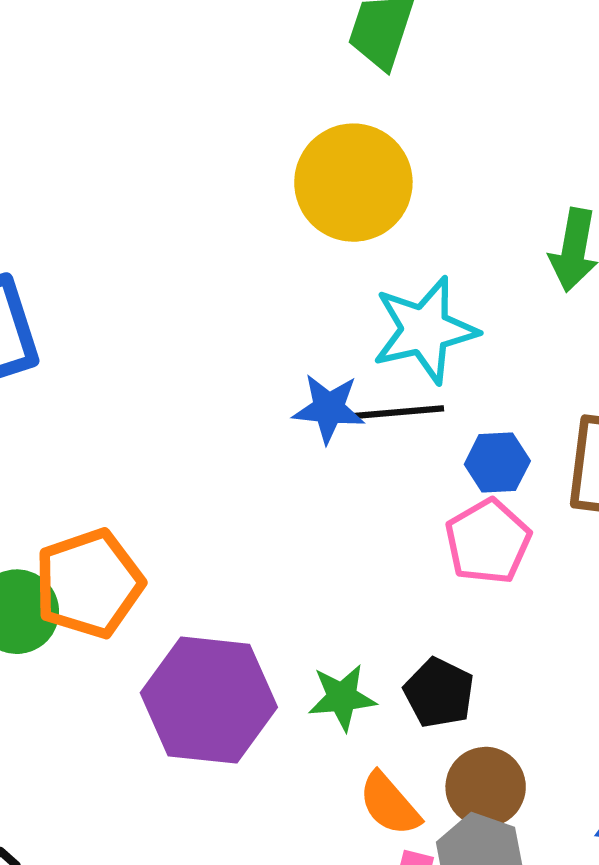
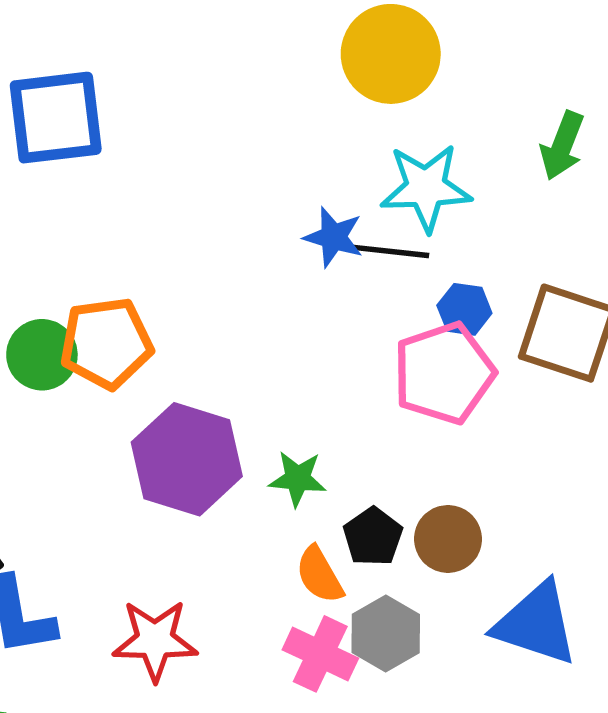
pink pentagon: (488, 541) -> (444, 373), size x1.4
black pentagon: (439, 693) -> (373, 537), moved
brown circle: (486, 787) -> (448, 539), moved

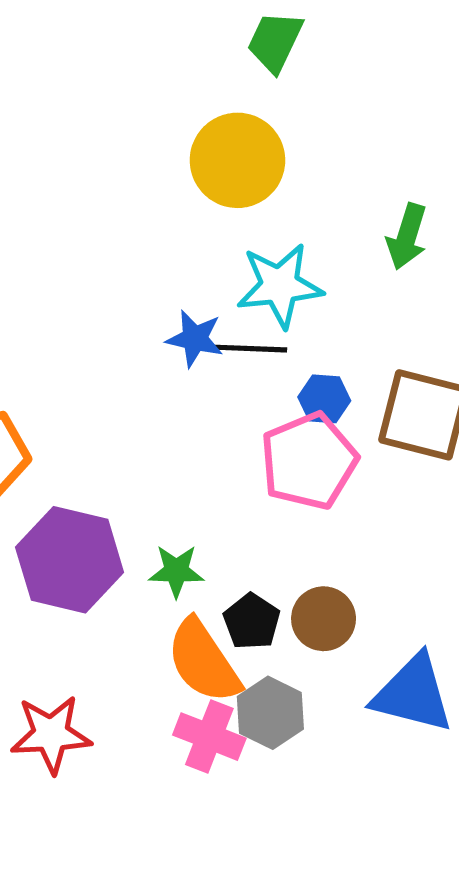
orange semicircle: (320, 575) -> (203, 661), size x1.6

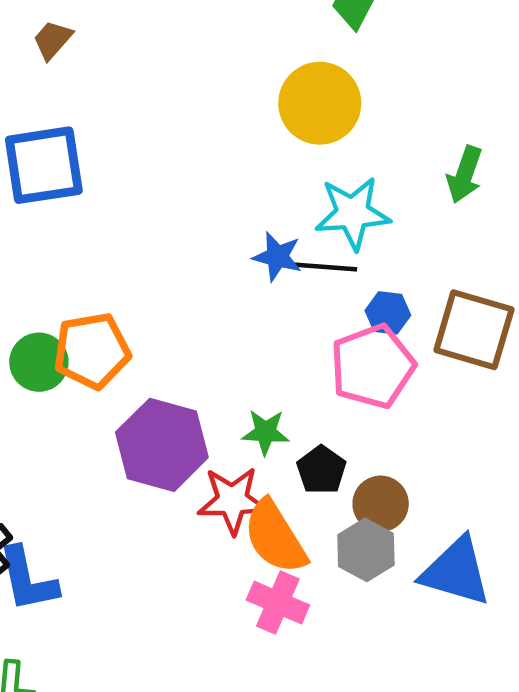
green star: (176, 571) -> (265, 432), moved
black pentagon: (252, 621) -> (321, 470), moved
gray hexagon: (270, 713) -> (366, 550), moved
red star: (51, 734) -> (232, 500), moved

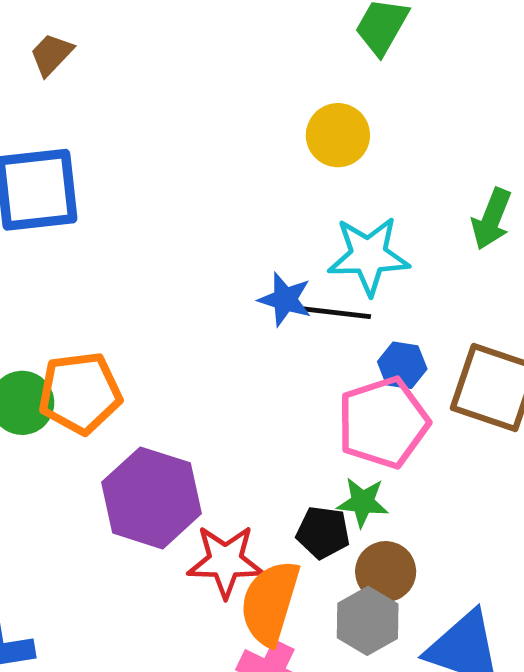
yellow circle: (320, 103) -> (338, 135), size x0.7
green star: (265, 432) -> (363, 502), moved
black pentagon: (321, 470) -> (323, 532), turned -30
orange semicircle: (275, 537) -> (270, 603), turned 46

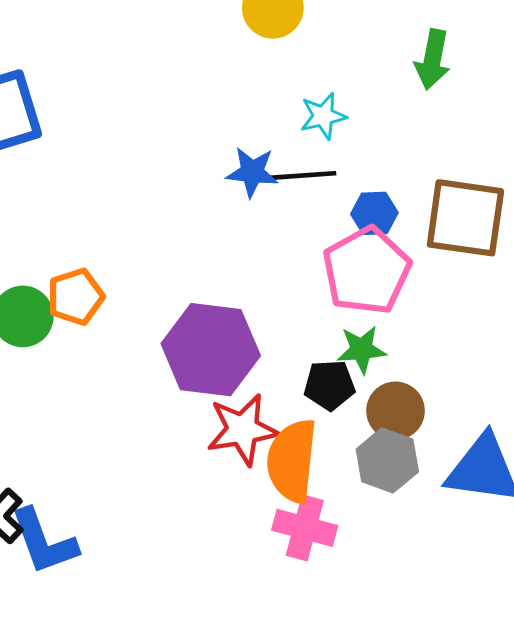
cyan star: (369, 256) -> (323, 116), size x0.6
orange pentagon: (80, 393) -> (76, 297), size x0.7
purple hexagon: (151, 498) -> (211, 350), moved

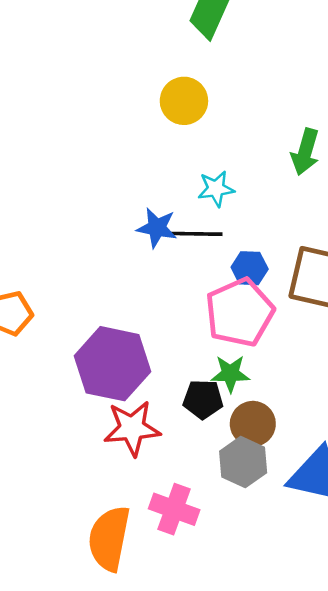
orange semicircle: (292, 461) -> (109, 538), moved

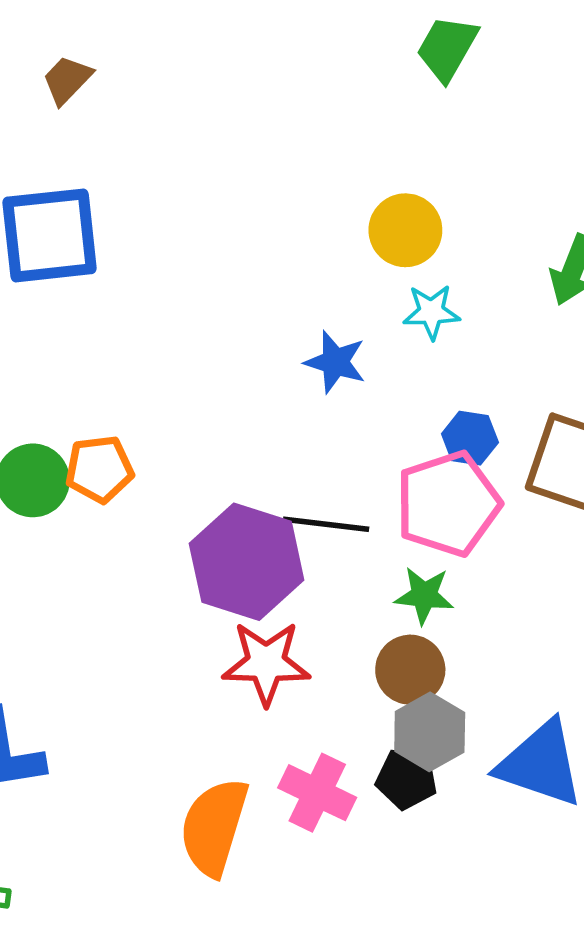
yellow circle: (184, 101) -> (405, 230), moved
black line: (194, 234) -> (326, 524), moved
black pentagon: (203, 399) -> (406, 779), moved
brown circle: (253, 424) -> (410, 670), moved

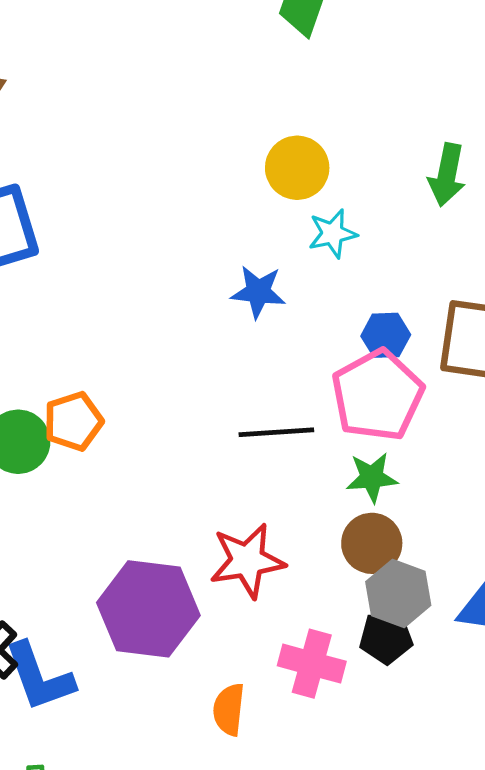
purple hexagon: (247, 562) -> (148, 609), moved
orange semicircle: (214, 827) -> (229, 709), size x0.6

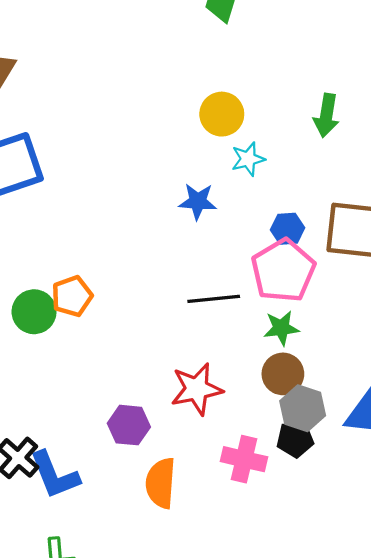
purple hexagon: (148, 609) -> (129, 425), size x0.6
orange semicircle: (229, 709) -> (161, 483), moved, size x1.4

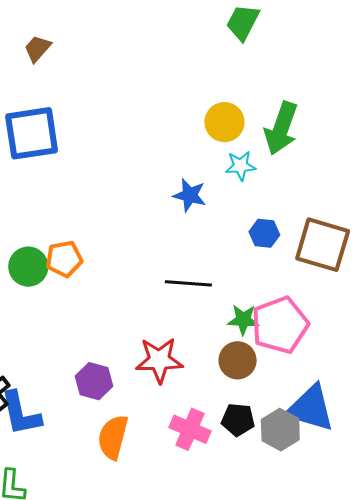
green arrow: (326, 115) -> (281, 128), moved, size x1.4
pink pentagon: (283, 271) -> (280, 325), moved
gray hexagon: (303, 408) -> (280, 430), moved

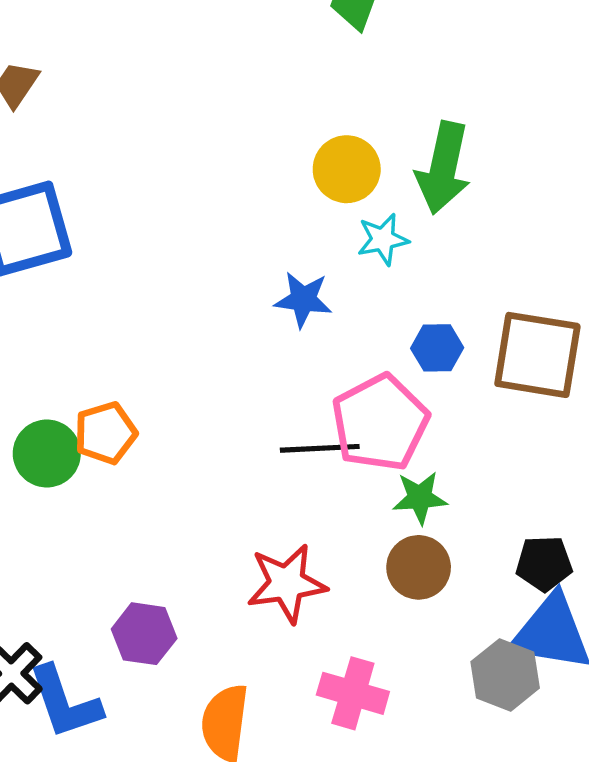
pink pentagon: (280, 325) -> (380, 423), moved
purple hexagon: (94, 381) -> (144, 634), moved
black pentagon: (238, 420) -> (544, 563), moved

